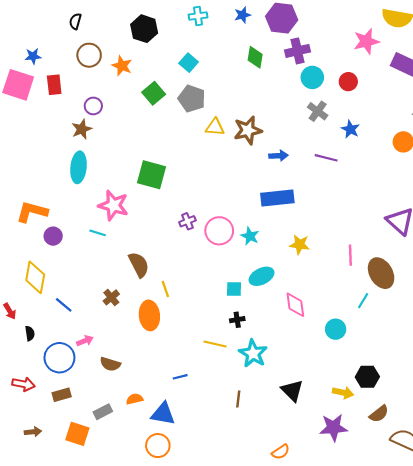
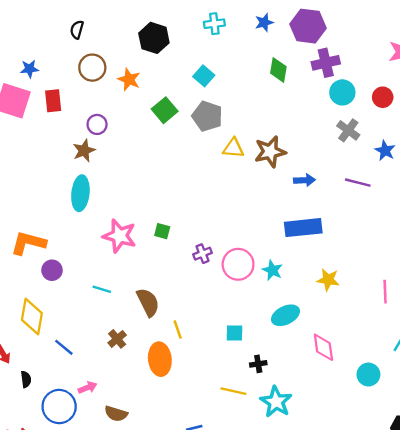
green square: (152, 175) -> (162, 231), moved, size x0.5
cyan line: (98, 233) -> (102, 289), moved
cyan square: (234, 289) -> (235, 333), moved

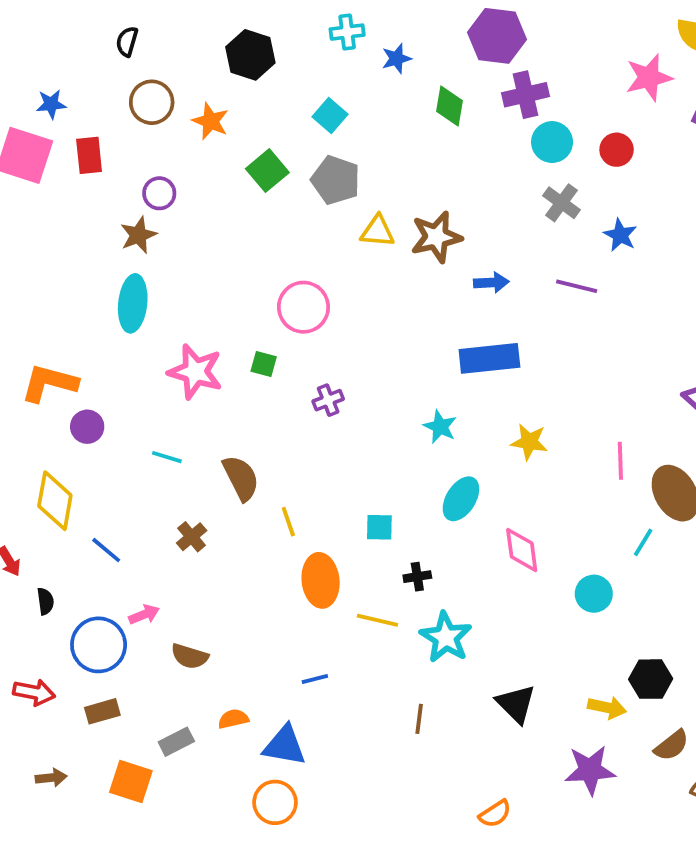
blue star: (264, 23) -> (396, 59), moved
pink circle: (238, 264) -> (303, 307), moved
cyan ellipse: (285, 315) -> (461, 499), turned -32
orange ellipse: (160, 359) -> (321, 580), moved

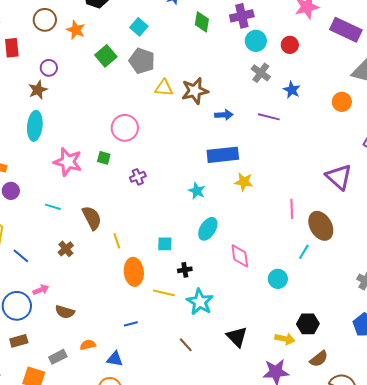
yellow star: (529, 442) -> (244, 182), moved
brown line: (419, 719) -> (186, 345), turned -49
blue triangle: (284, 745) -> (115, 359), size x0.7

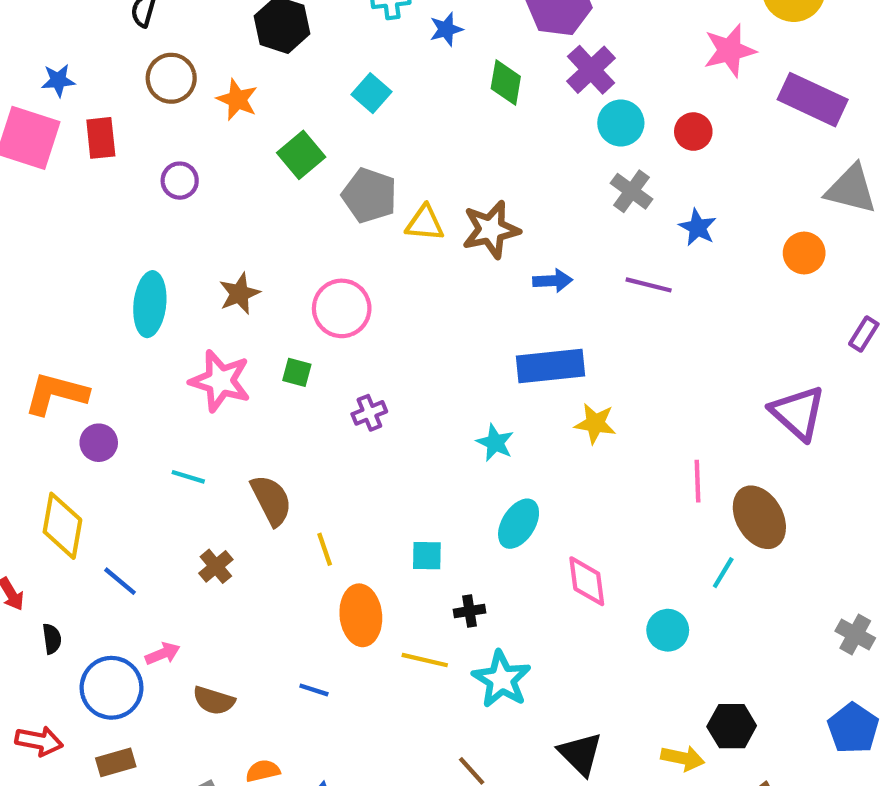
purple cross: (242, 16) -> (591, 70), turned -30
gray pentagon: (142, 61) -> (369, 195), moved
brown star: (38, 90) -> (239, 293), moved
blue line: (131, 324) -> (314, 690), moved, turned 32

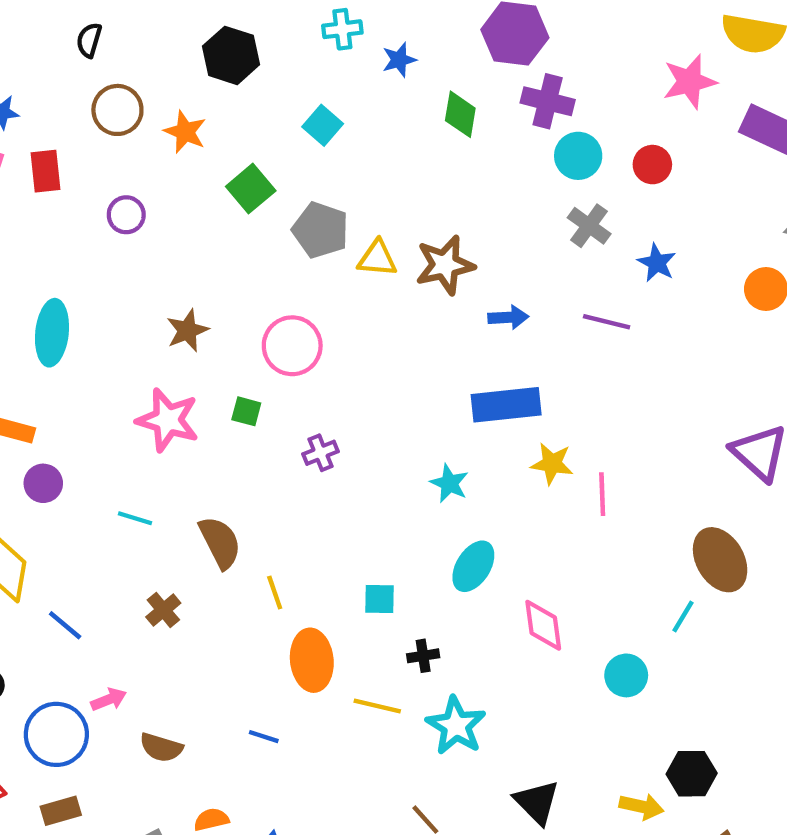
purple cross: (591, 70) -> (548, 101), turned -33
cyan ellipse: (150, 304) -> (52, 333), moved
pink line: (698, 481) -> (602, 494), moved

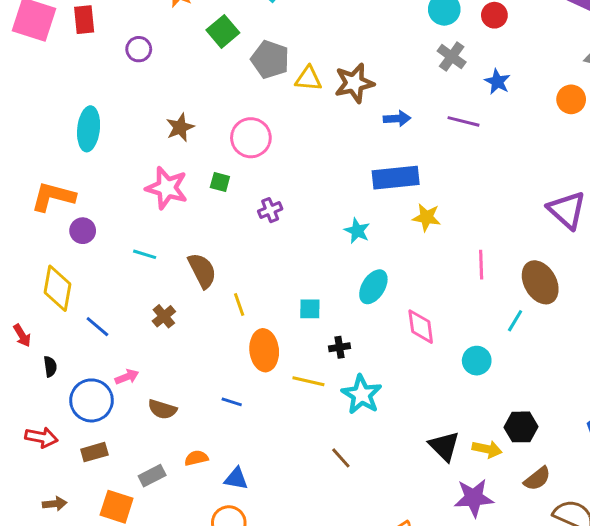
pink line: (602, 494) -> (481, 265), moved
black triangle: (537, 802) -> (444, 446), moved

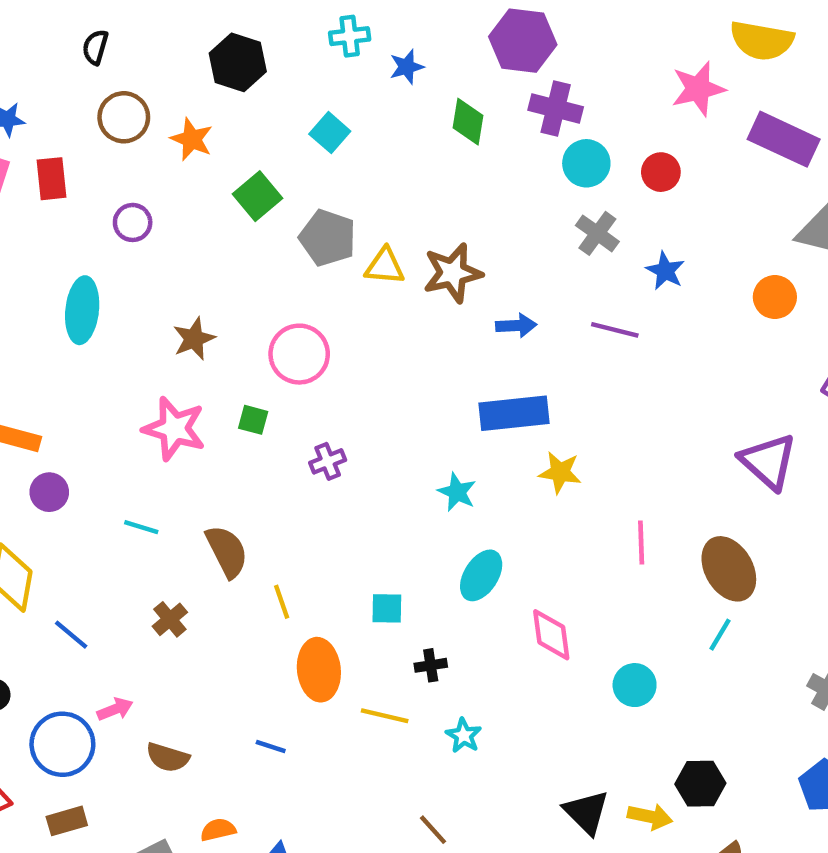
cyan ellipse: (89, 129) -> (82, 310), moved
cyan line: (515, 321) -> (720, 635), moved
cyan star: (362, 395) -> (464, 735), size x0.6

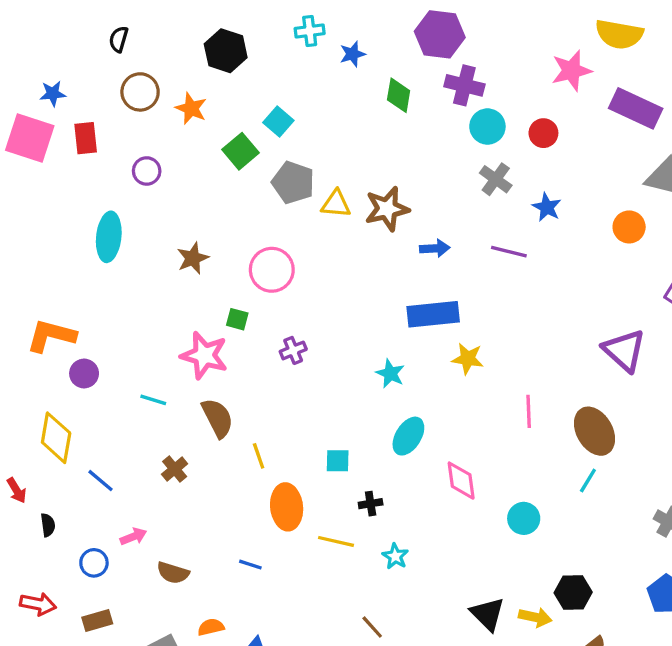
cyan square: (330, 133) -> (278, 122), moved
pink star: (174, 429) -> (204, 355), moved
blue circle: (62, 744) -> (94, 563), size x0.6

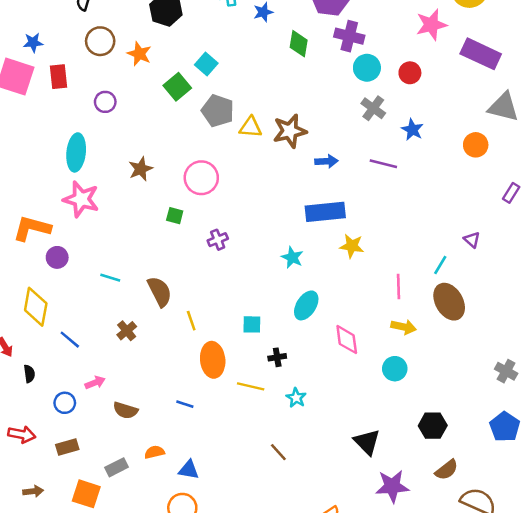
purple triangle: (624, 350) -> (472, 240), size x0.5
pink star: (204, 355) -> (81, 199), moved
cyan line: (588, 481) -> (440, 265), moved
yellow arrow: (535, 617) -> (404, 327), moved

